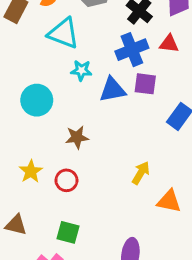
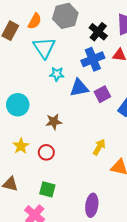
cyan triangle: (63, 33) -> (44, 48), turned 35
purple square: (145, 84) -> (102, 94), moved, turned -35
cyan circle: (37, 100) -> (18, 105), moved

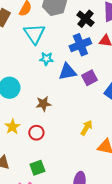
green square: (47, 189) -> (37, 168), turned -35

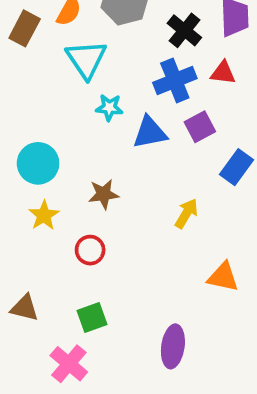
purple square: (89, 78) -> (200, 127), moved
yellow star: (12, 127) -> (44, 215), moved
yellow arrow: (86, 128) -> (186, 213), moved

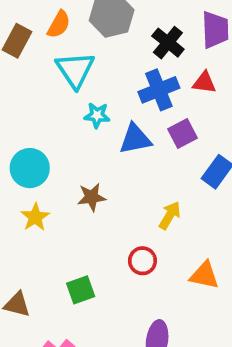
red circle: (90, 250) -> (142, 261), moved
green square: (92, 317) -> (81, 290), moved

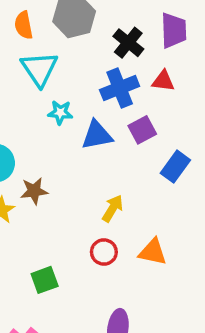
orange semicircle: (59, 24) -> (24, 25), turned 140
brown star: (92, 197) -> (34, 191), moved
yellow arrow: (170, 215) -> (113, 208), moved
orange triangle: (204, 275) -> (153, 252), moved

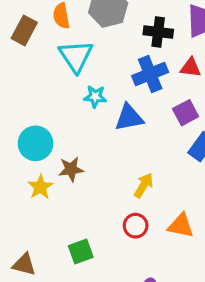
black cross: (128, 43) -> (158, 32), turned -32
purple square: (142, 130) -> (186, 113), moved

